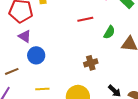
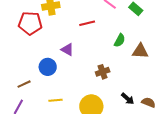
red line: (85, 19) -> (87, 23), moved
purple triangle: (25, 36) -> (67, 50), moved

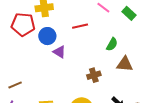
brown triangle: (140, 51) -> (125, 64), moved
blue circle: (48, 67) -> (47, 36), moved

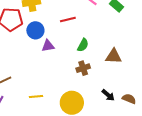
green semicircle: (112, 44) -> (83, 45), moved
purple triangle: (59, 52) -> (48, 46), turned -40

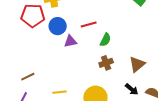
red line: (68, 20) -> (89, 25), moved
brown triangle: (114, 56) -> (137, 64), moved, turned -42

